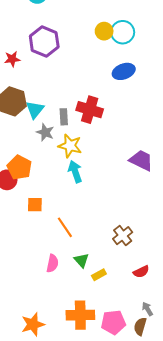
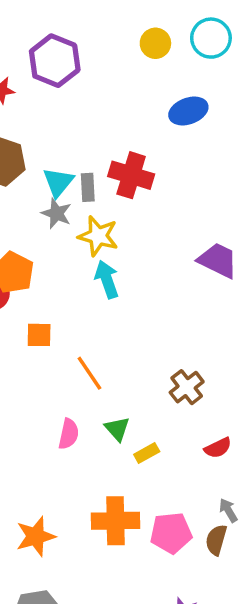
cyan circle: (123, 32) -> (211, 38), moved
cyan triangle: (35, 110) -> (58, 182), moved

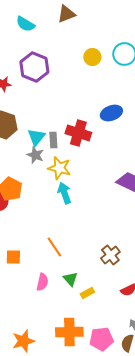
blue ellipse: (188, 111) -> (111, 113), moved
orange square: (39, 335) -> (13, 257), moved

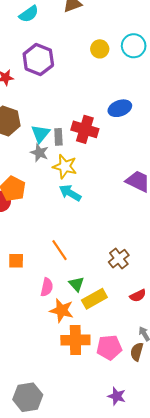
cyan semicircle: (25, 24) -> (29, 14), turned -66
cyan arrow: (64, 193) -> (70, 193), turned -40
yellow rectangle: (87, 293) -> (94, 299), size x1.6
orange star: (23, 341) -> (62, 310), moved, turned 30

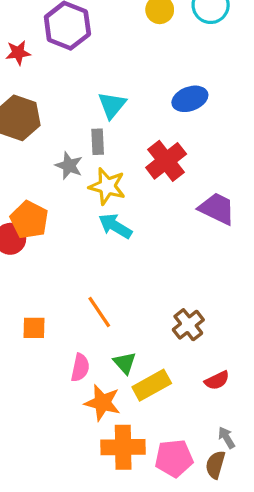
red cross: (85, 129) -> (166, 161), moved, turned 35
cyan triangle: (40, 134) -> (112, 105), moved

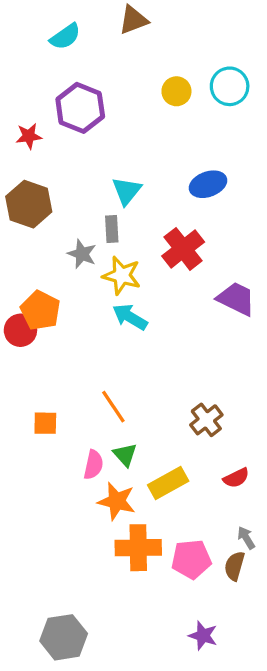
green triangle: (125, 363) -> (125, 455), moved

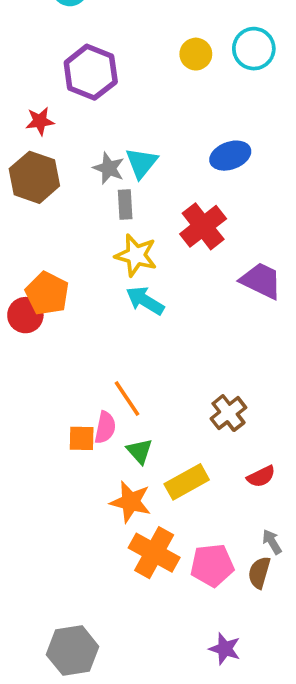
red star: (29, 136) -> (40, 121), moved
gray star: (82, 254) -> (109, 168), moved
orange square: (45, 423) -> (82, 438), moved
pink semicircle: (93, 465) -> (105, 428), moved
orange cross: (138, 548) -> (154, 553), turned 30

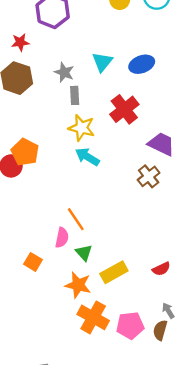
cyan triangle: (141, 163) -> (102, 62), moved
brown cross: (228, 413) -> (149, 176), moved
orange square: (82, 438) -> (33, 262), moved, turned 30

